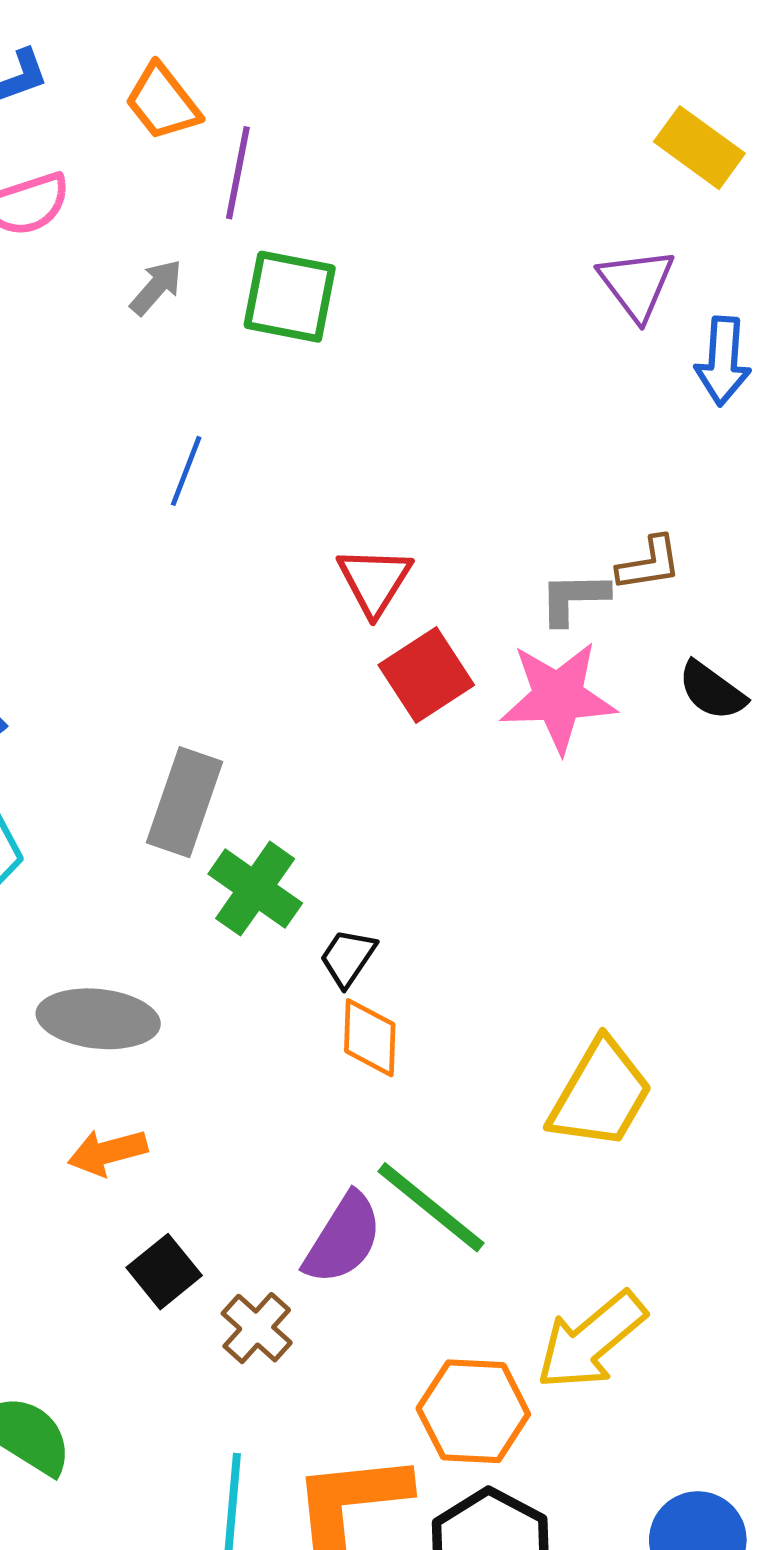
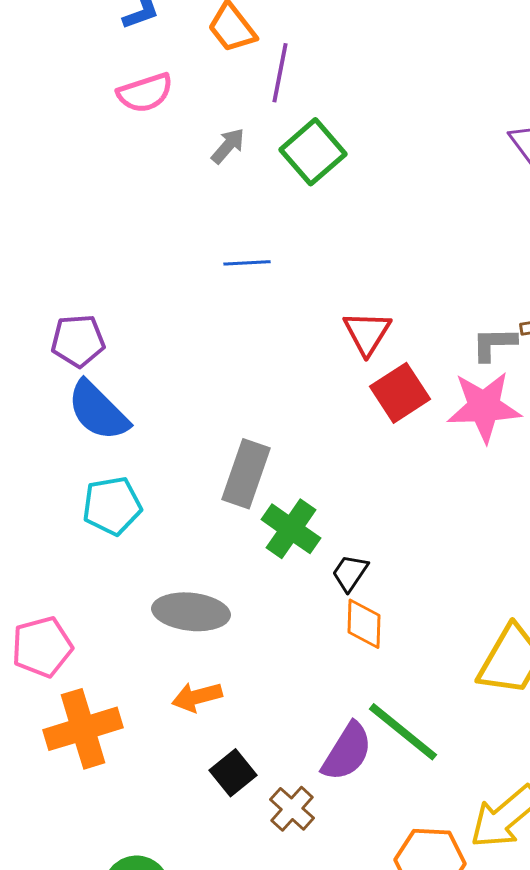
green square: (290, 297) -> (313, 152), turned 38
blue line: (186, 471) -> (247, 263), turned 66

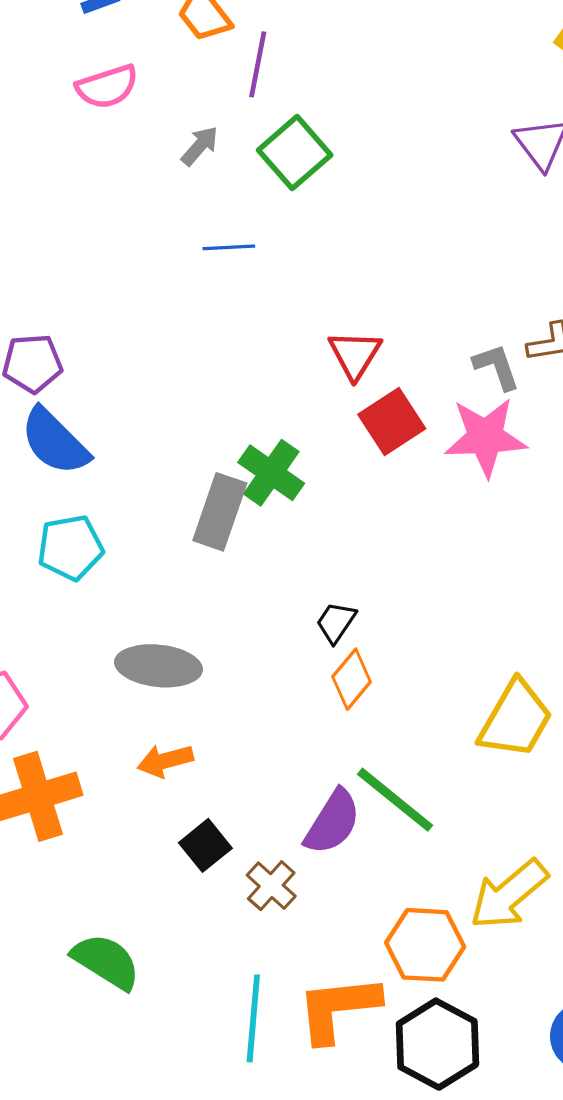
blue line: (247, 263) -> (229, 247), moved
gray L-shape: (494, 344) -> (497, 367), turned 72
green cross: (291, 529) -> (271, 473), moved
orange diamond: (364, 624) -> (352, 679), turned 38

